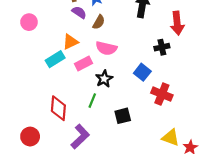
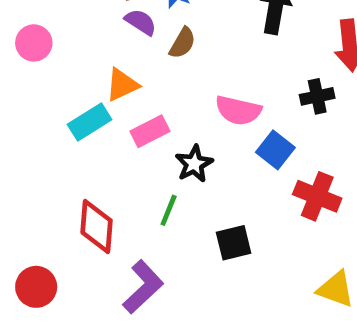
pink semicircle: (106, 48) -> (238, 110), moved

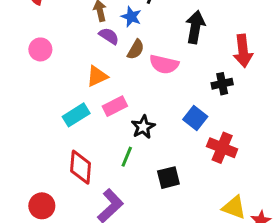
pink semicircle: (238, 110) -> (164, 64), moved
cyan rectangle: (90, 122) -> (76, 115), moved

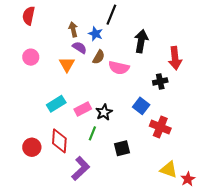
orange triangle: (97, 76) -> (67, 64), moved, turned -35
pink rectangle: (115, 106) -> (83, 109), moved
red circle: (42, 206) -> (32, 147), moved

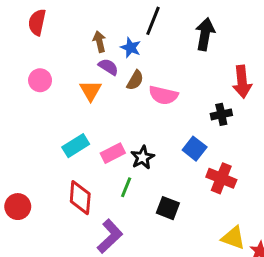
black arrow: (141, 41) -> (205, 34), moved
red circle: (32, 147) -> (18, 207), moved
black square: (122, 148) -> (168, 208), turned 35

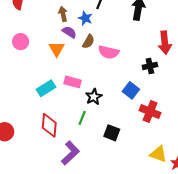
pink rectangle: (113, 153) -> (73, 82), moved, turned 42

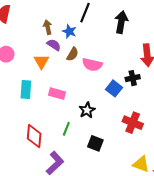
cyan rectangle: (46, 88) -> (26, 89), moved, turned -54
blue square: (131, 90) -> (114, 88), moved
black star: (94, 97) -> (87, 110), moved

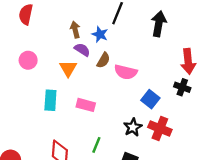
black cross: (133, 78) -> (182, 87), moved, turned 32
black star: (87, 110) -> (133, 127), moved
red cross: (133, 123) -> (160, 128), moved

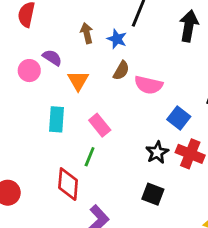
purple semicircle: (82, 50) -> (52, 58), moved
pink rectangle: (86, 105) -> (100, 125), turned 36
green line: (96, 145) -> (90, 157), moved

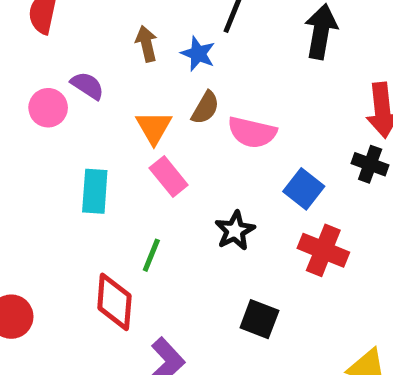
orange triangle: (78, 81) -> (154, 127), moved
pink rectangle: (100, 125) -> (169, 177), moved
black star: (157, 152) -> (235, 231), moved

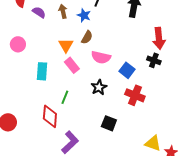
purple semicircle: (87, 86) -> (39, 12), moved
pink circle: (48, 108) -> (18, 44), moved
pink semicircle: (252, 132) -> (101, 57), moved

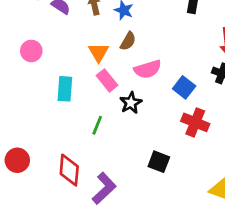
pink semicircle: (101, 57) -> (148, 69), turned -30
black star: (99, 87) -> (131, 103), moved
red diamond: (50, 116) -> (69, 170), moved

